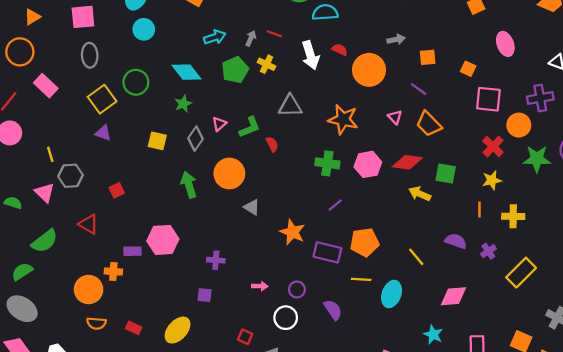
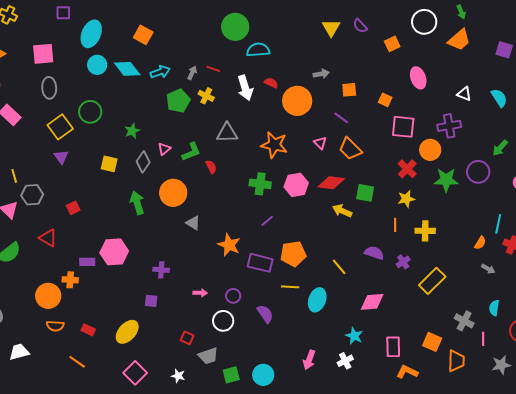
cyan diamond: (187, 72) -> (127, 69), moved
purple triangle: (103, 133) -> (61, 157), turned 35

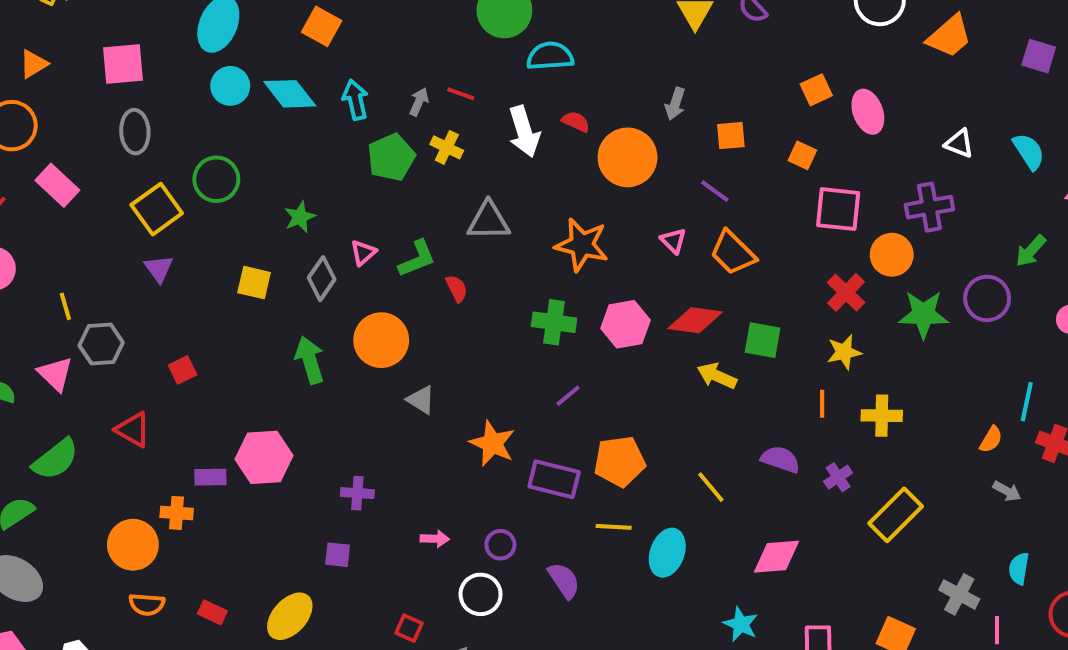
orange square: (392, 44) -> (816, 90), moved
cyan arrow: (160, 72) -> (355, 100), turned -84
gray arrow: (321, 74) -> (675, 104), turned 119

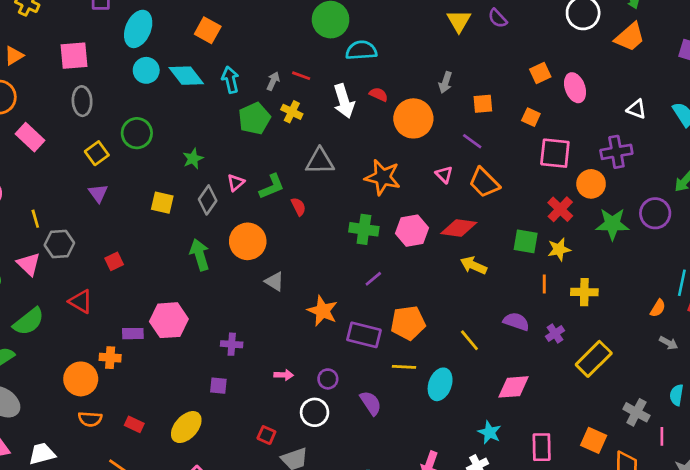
yellow square: (157, 209) -> (97, 153), size x0.7
green square: (763, 340) -> (526, 241), moved

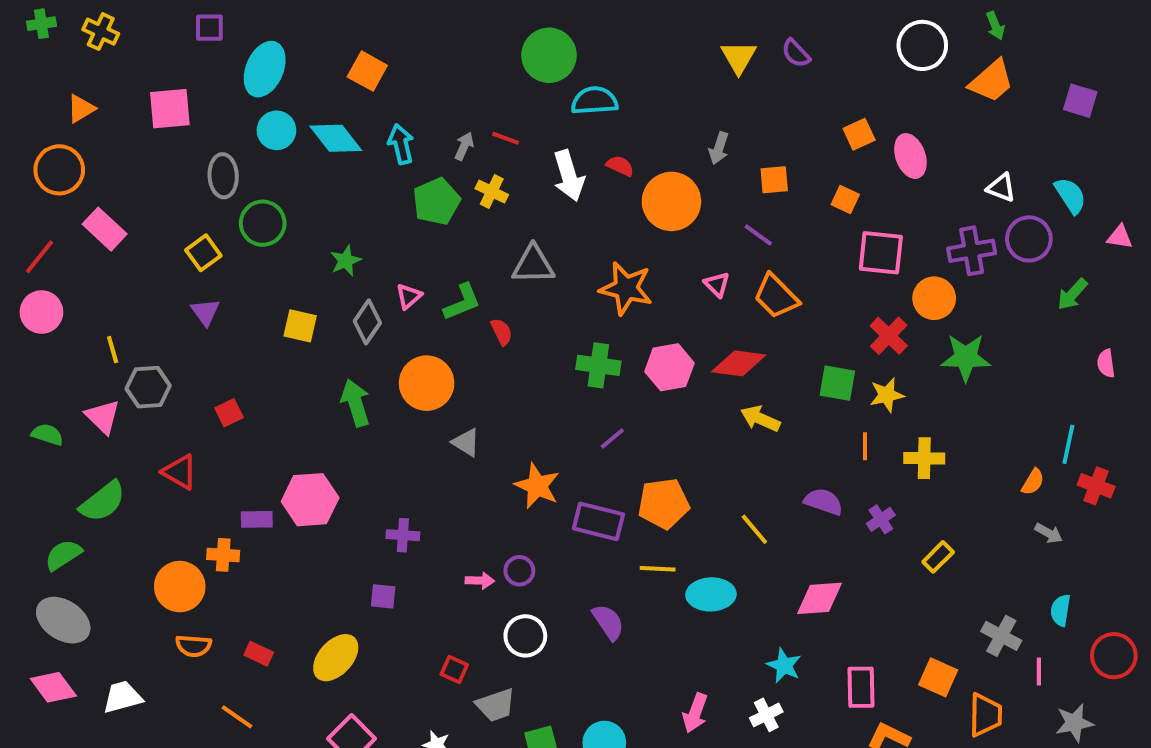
gray ellipse: (82, 101) -> (223, 176), moved
purple circle: (655, 213) -> (1029, 239), moved
yellow rectangle: (594, 359) -> (938, 557), size x0.6
purple circle: (328, 379) -> (519, 571), moved
cyan ellipse: (440, 384) -> (711, 594), turned 68

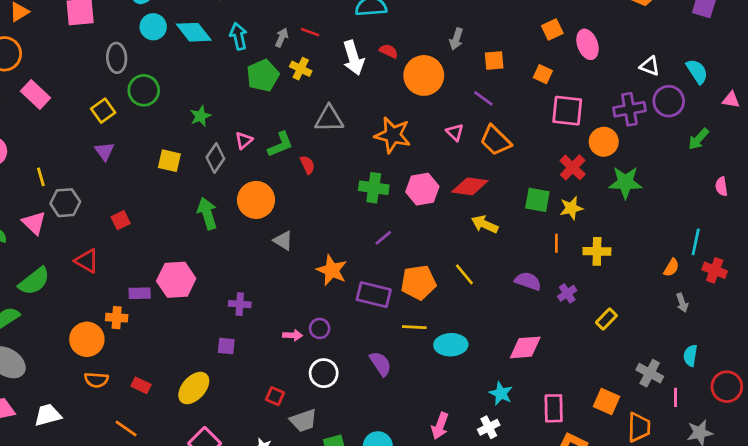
yellow line: (754, 529) -> (464, 274), moved
gray arrow: (1049, 533) -> (682, 303), turned 42

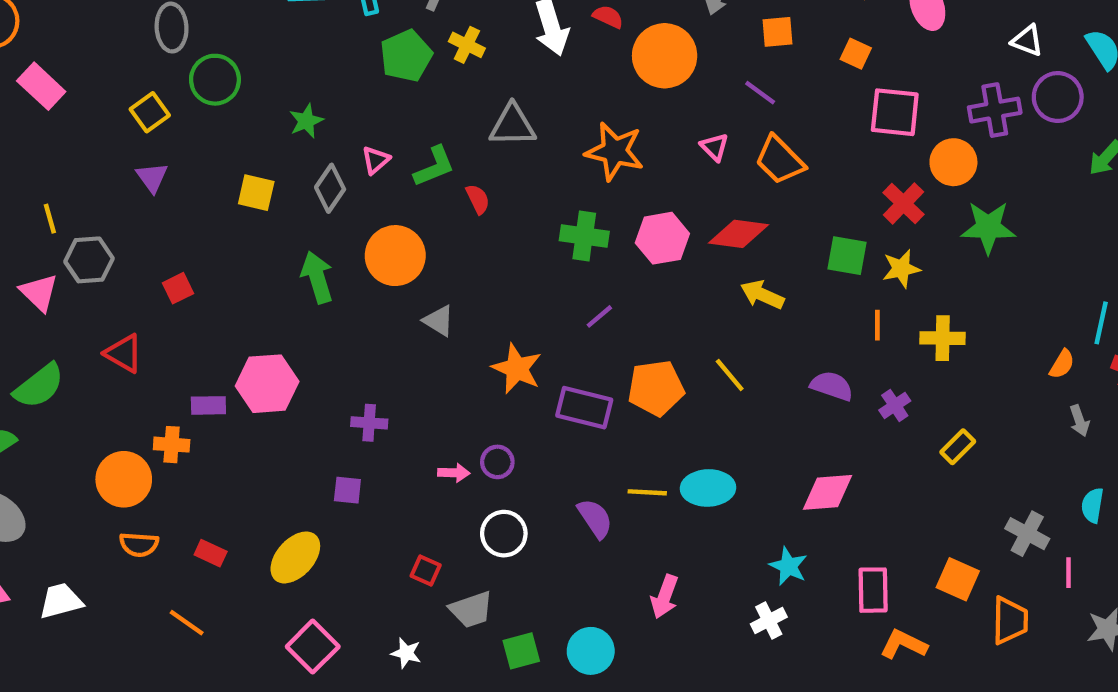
yellow line: (414, 327) -> (647, 492), moved
pink arrow: (440, 426) -> (665, 597), moved

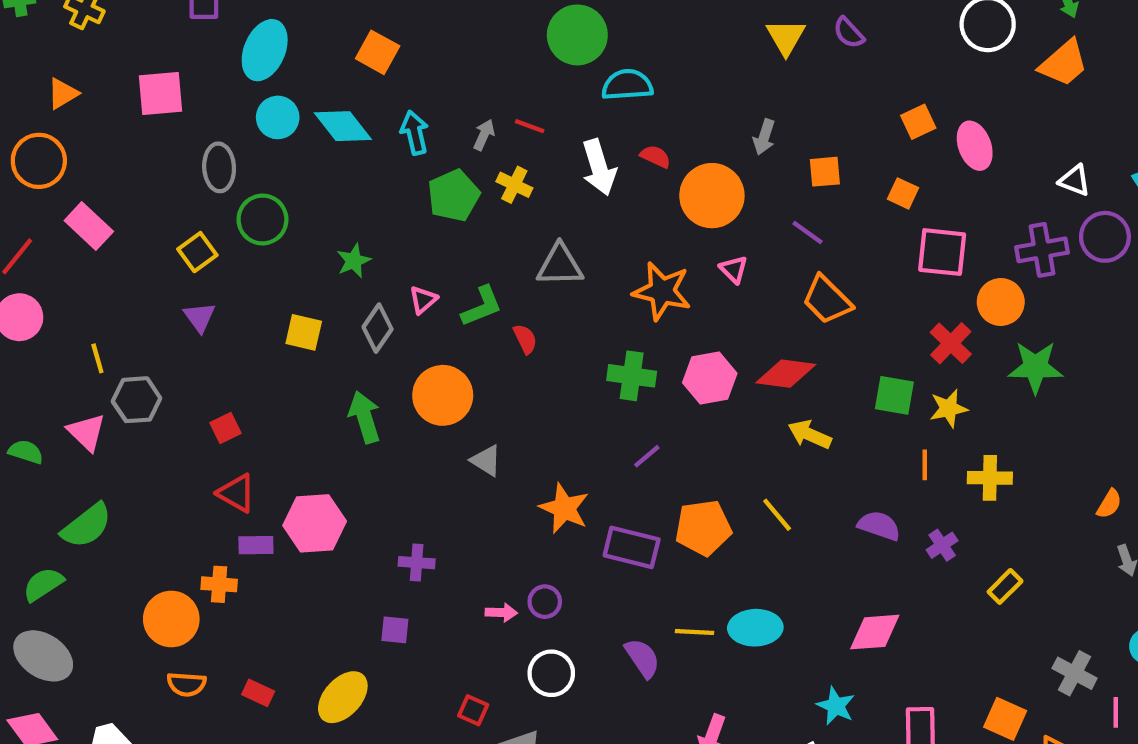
pink triangle: (715, 147) -> (734, 269), moved
red triangle: (124, 353) -> (236, 493), moved

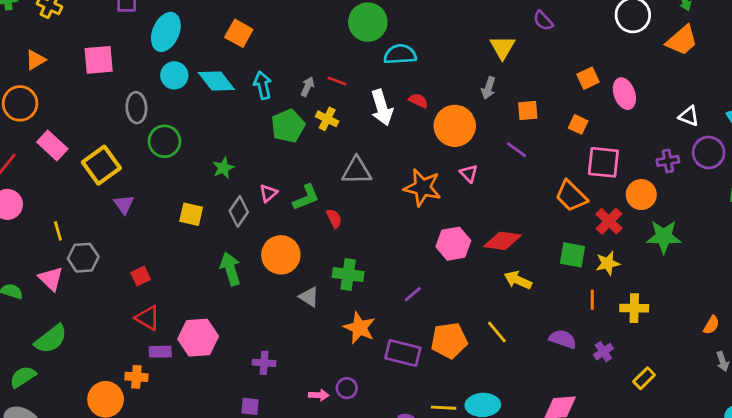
yellow triangle: (786, 37) -> (502, 47), moved
purple cross: (1042, 250) -> (668, 161), size x0.7
yellow square: (197, 252) -> (101, 165), moved, size x1.5
orange trapezoid: (827, 300) -> (571, 196), moved
green cross: (632, 376) -> (348, 275), moved

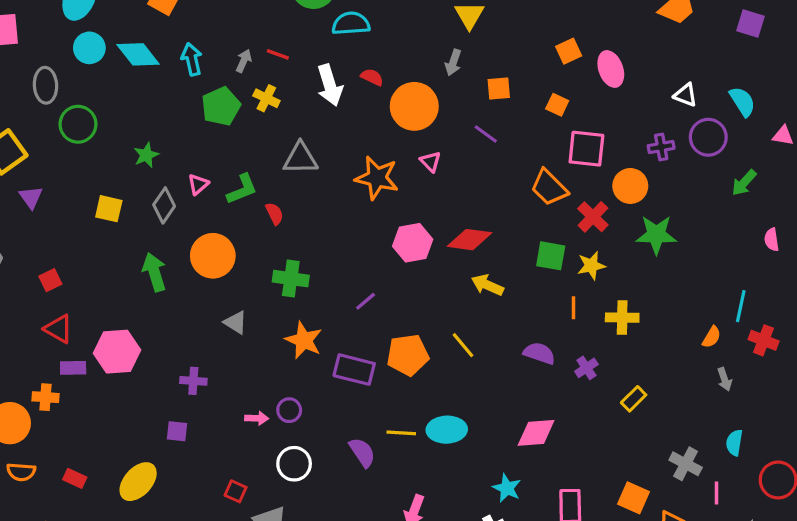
gray triangle: (309, 297) -> (236, 322), moved

